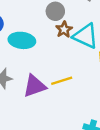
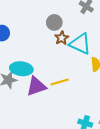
cyan ellipse: (22, 40) -> (21, 69), moved

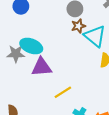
yellow line: (60, 82) -> (63, 92), moved, turned -30

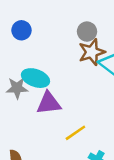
brown star: (78, 26) -> (92, 52), size x1.5

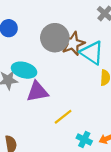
gray circle: (87, 32) -> (55, 38), moved, size x1.6

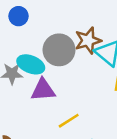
gray circle: (55, 38) -> (59, 50), moved

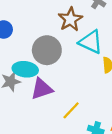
brown star: (88, 41) -> (70, 19), moved

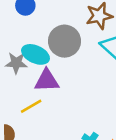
yellow line: (71, 110) -> (31, 106), moved

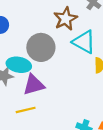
yellow line: (31, 106) -> (26, 110), turned 30

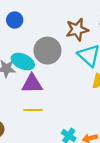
yellow line: (26, 110) -> (33, 110), moved

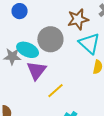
purple triangle: (32, 84) -> (36, 70), turned -50
yellow line: (33, 110) -> (56, 91), moved, turned -42

